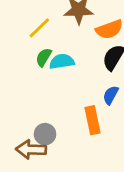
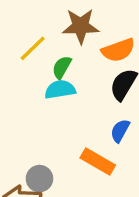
green semicircle: (44, 57) -> (62, 67), moved
orange rectangle: (93, 120) -> (98, 161), turned -48

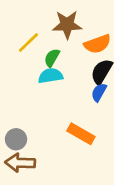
blue semicircle: (120, 131) -> (99, 92), moved
gray circle: (39, 179) -> (16, 139), moved

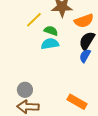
green semicircle: (52, 58) -> (51, 31), turned 80
orange rectangle: (81, 134) -> (77, 102), moved

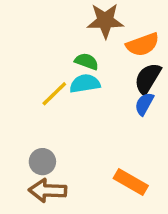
yellow line: (34, 20) -> (54, 94), moved

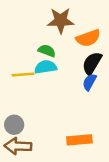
yellow line: (54, 94) -> (23, 75), turned 40
orange rectangle: (131, 182) -> (79, 140), turned -35

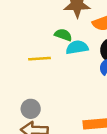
cyan semicircle: (46, 67) -> (77, 47), moved

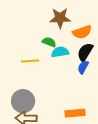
gray circle: (31, 109) -> (23, 101), size x1.5

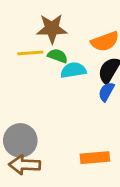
brown star: (60, 18) -> (52, 29), moved
yellow line: (30, 61) -> (30, 53), moved

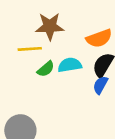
green semicircle: (58, 56) -> (46, 69), moved, turned 120

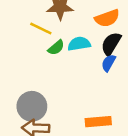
yellow line: (30, 49) -> (41, 28), turned 30

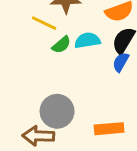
gray circle: (32, 106) -> (57, 111), moved

